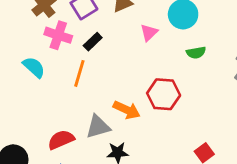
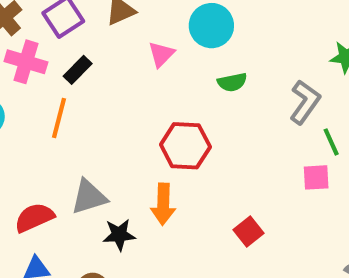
orange arrow: (127, 110) -> (163, 204), moved, turned 68

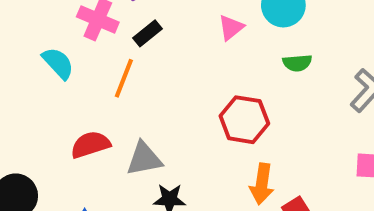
orange arrow: (163, 204) -> (262, 184), moved
red semicircle: (34, 218) -> (90, 145), moved

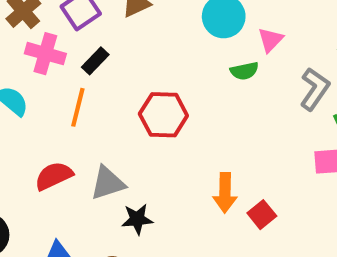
pink triangle: (231, 28) -> (270, 40), moved
red hexagon: (244, 120) -> (163, 115), moved

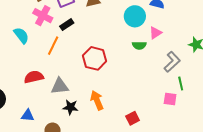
orange arrow: (225, 193) -> (97, 100), moved, turned 144

